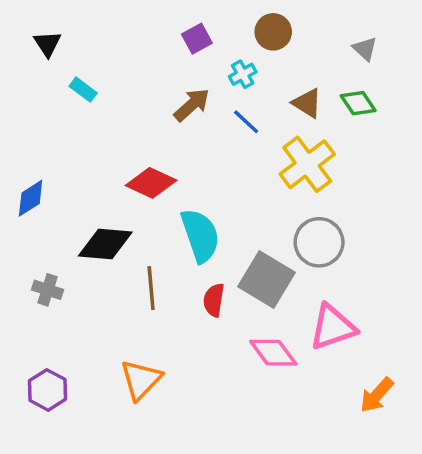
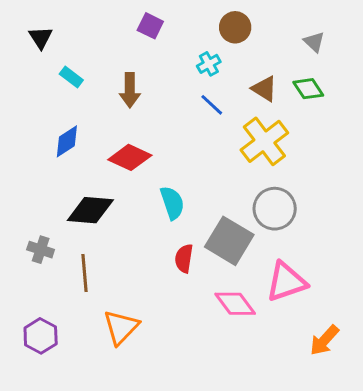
purple square: (197, 39) -> (150, 26), moved, turned -35
brown arrow: (192, 105) -> (130, 90), moved, turned 132
blue diamond: (31, 198) -> (67, 141), moved
cyan semicircle: (200, 235) -> (172, 203), size x0.7
brown line: (151, 288) -> (84, 273), moved

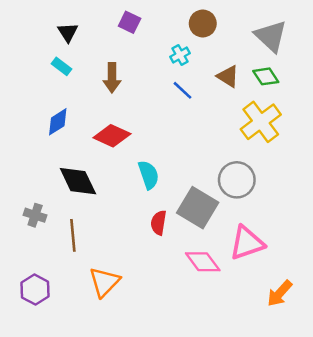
black triangle: (41, 38) -> (68, 32), moved
gray triangle: (314, 42) -> (271, 36), size x1.8
yellow cross: (264, 141) -> (261, 122), moved
black diamond: (90, 210) -> (78, 181), turned 60

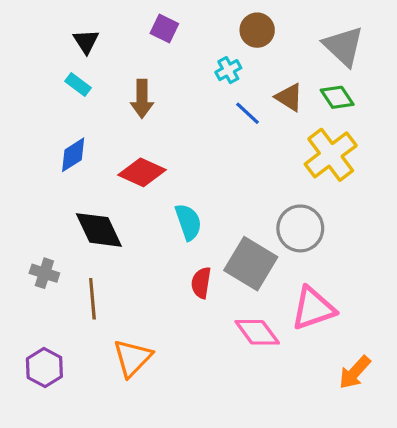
blue line: (183, 90) -> (248, 113), moved

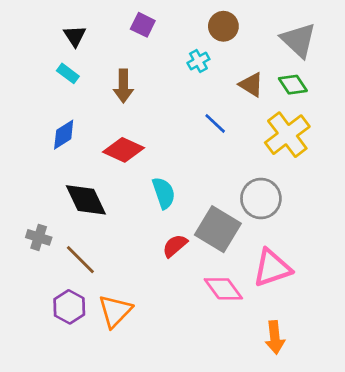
blue line: (248, 113) -> (215, 123), moved
red semicircle: (201, 283) -> (175, 246), turned 40
brown line: (92, 299) -> (80, 260), turned -40
purple hexagon: (44, 368) -> (69, 307), moved
orange arrow: (355, 372) -> (275, 337), moved, turned -48

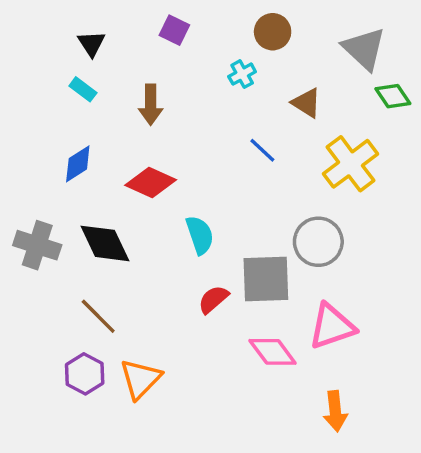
green diamond: (293, 85) -> (393, 96), moved
gray square: (218, 229) -> (266, 279), turned -33
gray cross: (39, 237) -> (37, 245), moved, size x1.5

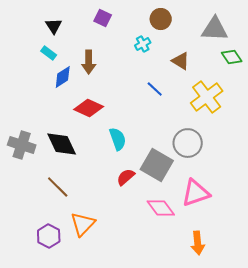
gray triangle: (364, 49) -> (215, 29), turned -40
blue diamond: (78, 164) -> (63, 77), moved
gray square: (266, 279) -> (157, 165), turned 32
purple hexagon: (85, 374) -> (49, 236), moved

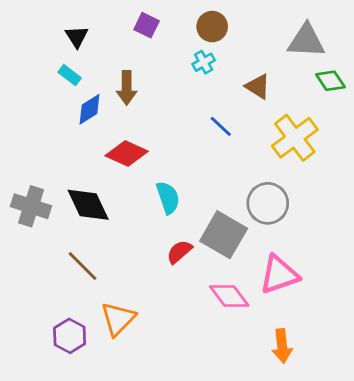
brown circle: (161, 19) -> (212, 27), moved

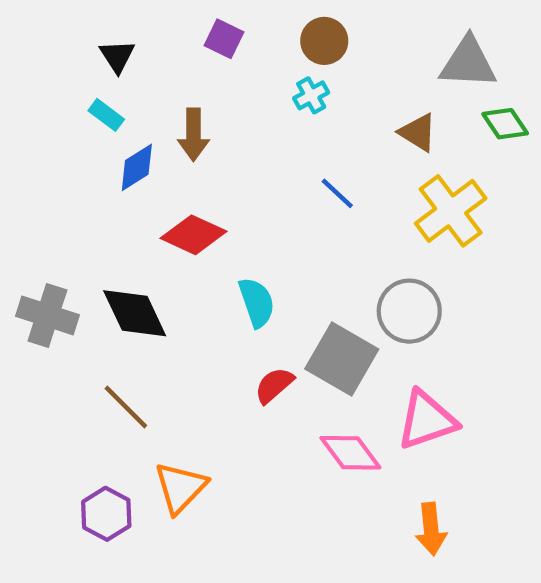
brown triangle: (258, 86) -> (418, 132), moved

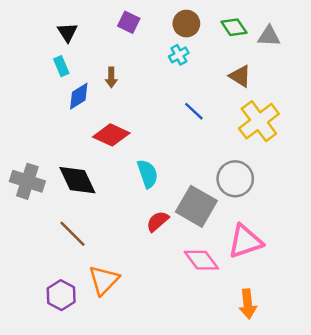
gray triangle: (468, 63) -> (269, 36), size x0.7
cyan rectangle: (106, 115) -> (61, 66), turned 30
green diamond: (505, 124) -> (234, 27), moved
brown arrow: (193, 135) -> (111, 77), size x0.7

